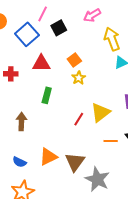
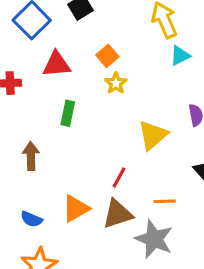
red line: (79, 119) -> (119, 177), moved
orange line: (111, 141) -> (165, 201), moved
brown triangle: (75, 162) -> (117, 214), turned 40

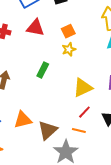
green rectangle: (68, 113) -> (43, 70), moved
red line: (119, 177) -> (84, 112), moved
brown triangle: (117, 214) -> (48, 130), turned -40

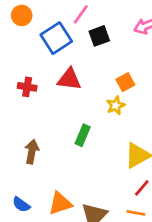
orange square: (68, 31) -> (125, 82), moved

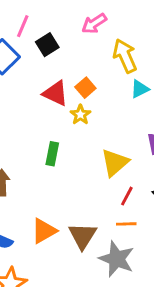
red triangle: (69, 79) -> (55, 93), moved, turned 30

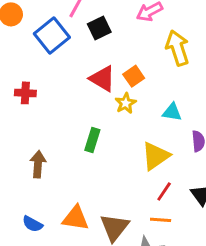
cyan triangle: (140, 89) -> (172, 112), moved, turned 30
orange triangle: (44, 231) -> (75, 218), turned 32

